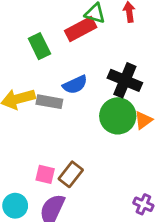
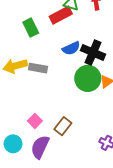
blue semicircle: (75, 85) -> (71, 48), moved
pink square: (45, 174) -> (35, 121), turned 32
brown rectangle: (71, 174) -> (63, 126), moved

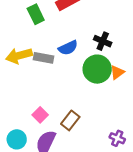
blue semicircle: (71, 48) -> (68, 48), moved
black cross: (93, 52) -> (103, 41), size x0.7

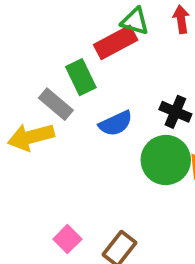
green rectangle: (36, 14) -> (81, 77), moved
gray rectangle: (43, 58) -> (56, 104), moved, turned 30

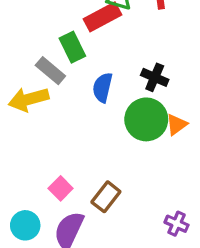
blue semicircle: (116, 123) -> (103, 87), turned 128

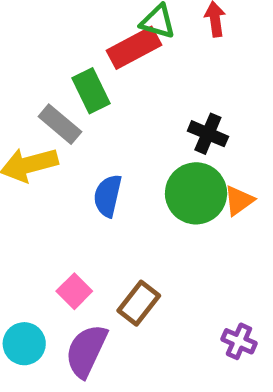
blue semicircle: (103, 87) -> (108, 196), moved

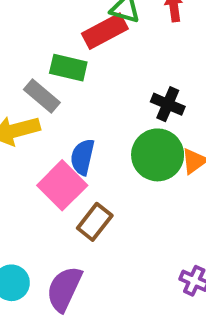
green rectangle: (91, 91) -> (68, 68), turned -51
pink square: (74, 291) -> (62, 185), moved, size x1.6
brown rectangle: (139, 303) -> (95, 222), moved

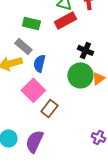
red rectangle: (105, 31) -> (65, 20), moved
green rectangle: (68, 68) -> (31, 23), moved
blue semicircle: (82, 157) -> (39, 63), moved

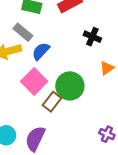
blue semicircle: (39, 63) -> (41, 51), turned 30
green circle: (80, 75) -> (70, 86), moved

